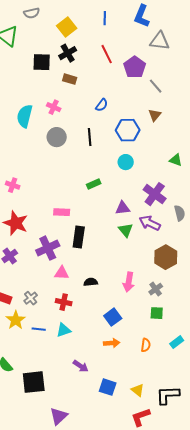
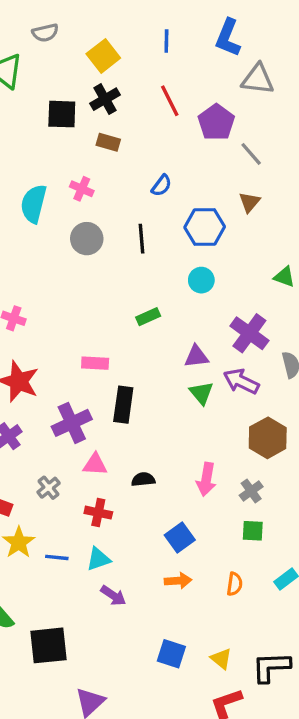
gray cross: (31, 298) -> (49, 488), moved
purple arrow: (81, 366) -> (113, 596), moved

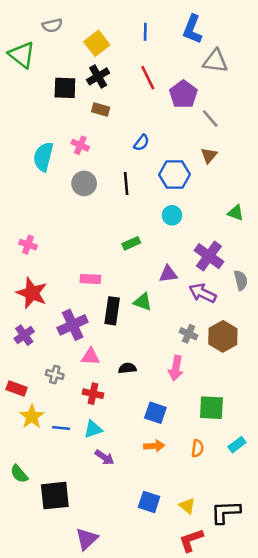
green triangle: (201, 393) -> (143, 302), moved, turned -30
gray cross: (49, 488) -> (55, 375), turned -36
gray cross: (251, 491) -> (189, 334), moved, turned -30
green square: (253, 531) -> (211, 408), size x1.5
blue square: (180, 537) -> (155, 413), turned -35

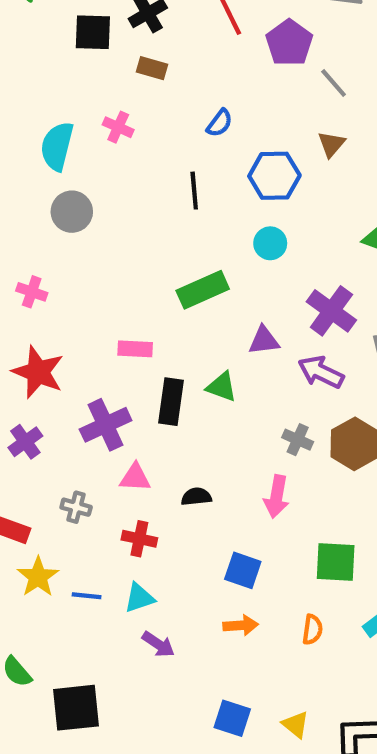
gray circle: (84, 183) -> (72, 212), moved
green rectangle: (131, 243) -> (203, 290), size x1.6

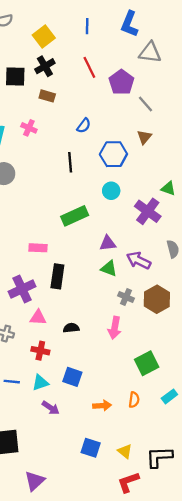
purple cross: (331, 311) -> (148, 211), moved
green triangle: (222, 387) -> (109, 268), moved
green square: (336, 562) -> (147, 363), turned -30
blue square: (243, 570) -> (72, 377), moved
orange arrow: (241, 625) -> (102, 406), moved

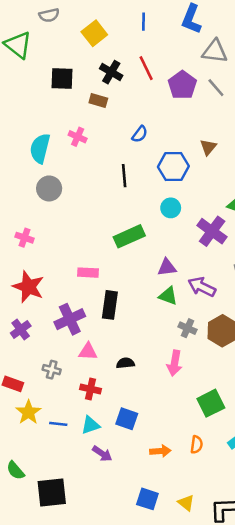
black cross: (45, 66) -> (111, 72), moved, turned -30
gray line: (145, 104) -> (216, 88), moved

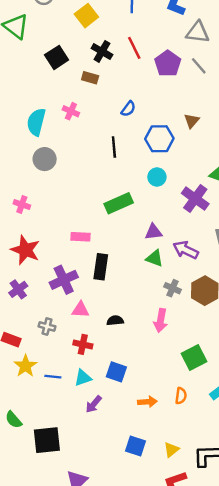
black square: (62, 79) -> (57, 57), turned -35
purple arrow: (102, 454) -> (94, 404), turned 96
yellow triangle: (186, 503) -> (171, 450), turned 42

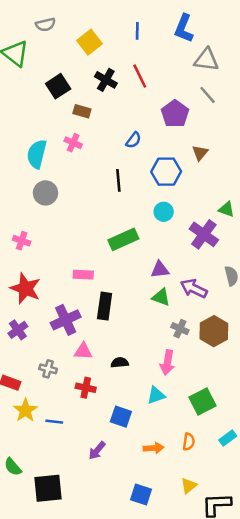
purple pentagon: (168, 63) -> (175, 114), moved
brown rectangle: (90, 78) -> (82, 111), moved
cyan triangle: (83, 378) -> (156, 395), moved
yellow triangle: (171, 450) -> (189, 486), moved

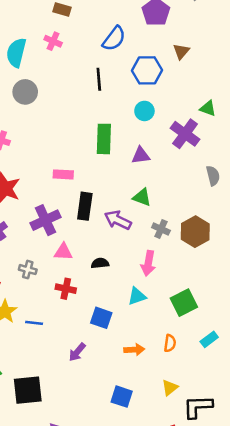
blue semicircle: (133, 140) -> (114, 39), size x1.5
green rectangle: (123, 239) -> (104, 139), turned -64
purple triangle: (160, 270) -> (141, 155), moved
purple arrow: (194, 288) -> (118, 220), moved

